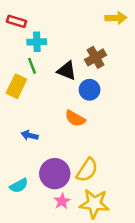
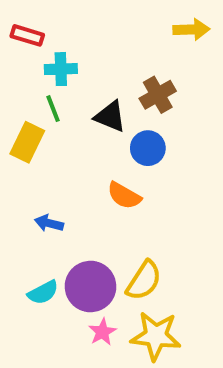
cyan semicircle: (19, 186) -> (43, 292), moved

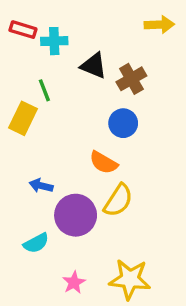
cyan cross: (61, 69) -> (54, 41), moved
black triangle: (110, 116) -> (94, 66), moved
yellow semicircle: (144, 281) -> (118, 200), moved
purple circle: (91, 286) -> (76, 215), moved
pink star: (102, 332) -> (74, 283), moved

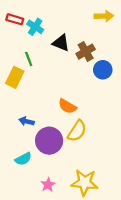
cyan cross: (54, 41) -> (35, 27), turned 35
blue circle: (123, 123) -> (103, 70), moved

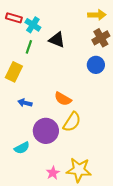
brown cross: (86, 52) -> (101, 38), moved
green line: (29, 59) -> (29, 47), moved, turned 40
blue arrow: (27, 121) -> (25, 103), moved
pink star: (48, 185) -> (53, 173), moved

